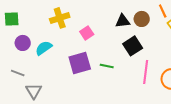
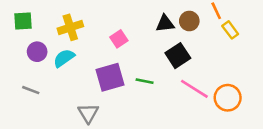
yellow cross: (60, 18) -> (70, 27), moved
pink line: (146, 72) -> (194, 89), turned -65
gray triangle: (34, 91) -> (88, 113), moved

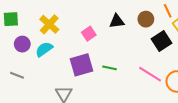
black triangle: (165, 24) -> (117, 21), moved
yellow cross: (70, 27) -> (49, 24), turned -30
black square: (178, 56) -> (161, 41), moved

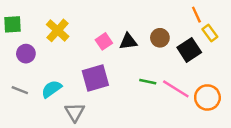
brown circle: (146, 19) -> (160, 38), moved
black triangle: (117, 21) -> (128, 41), moved
cyan semicircle: (44, 49) -> (52, 89), moved
green line: (110, 68) -> (148, 82), moved

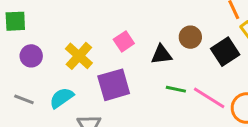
yellow cross: (58, 30) -> (79, 56), moved
black triangle: (128, 41) -> (161, 54), moved

